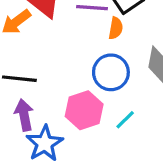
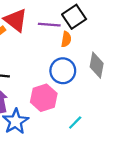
cyan line: (125, 120) -> (75, 122), moved

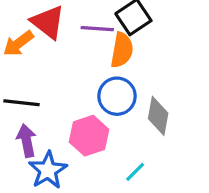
orange semicircle: (66, 39) -> (122, 50), size x1.5
gray diamond: (97, 65) -> (158, 116), moved

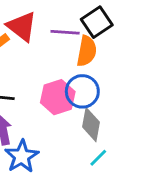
gray diamond: (158, 116) -> (91, 125), moved
pink hexagon: (89, 136) -> (58, 97), moved

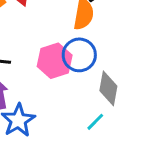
gray diamond: (91, 125) -> (108, 88), moved

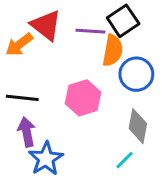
blue circle: (79, 55) -> (136, 74), moved

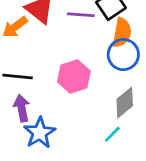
orange semicircle: (113, 50) -> (122, 33), moved
gray diamond: (138, 126) -> (125, 103), turned 40

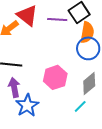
pink hexagon: (74, 77) -> (55, 77), moved

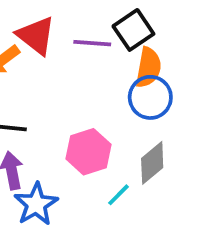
cyan line: (80, 106) -> (118, 195), moved

